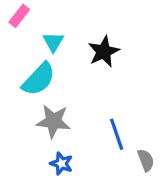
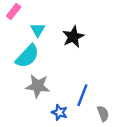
blue line: (117, 134) -> (82, 95), turned 40
blue star: (61, 164) -> (59, 112), moved

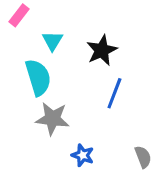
cyan semicircle: (27, 56) -> (38, 77), turned -60
blue line: (82, 95) -> (114, 93), moved

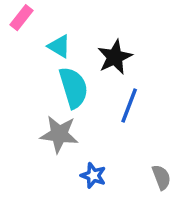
cyan triangle: (52, 41) -> (59, 46), turned -30
cyan semicircle: (38, 77) -> (73, 88), moved

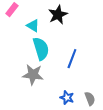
black star: (115, 57) -> (58, 15), moved
blue star: (93, 175) -> (67, 98), moved

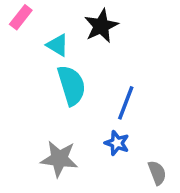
gray star: (33, 75) -> (59, 159), moved
blue star: (67, 98) -> (117, 143), moved

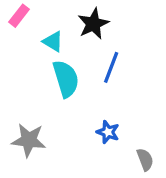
blue line: (126, 103) -> (111, 67), moved
gray star: (59, 159) -> (29, 140), moved

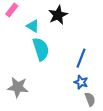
blue line: (111, 67) -> (81, 58), moved
blue star: (108, 132) -> (81, 82), moved

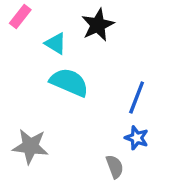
cyan semicircle: (41, 49) -> (69, 82), turned -50
gray semicircle: (90, 99) -> (115, 167), moved

